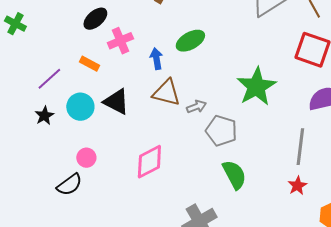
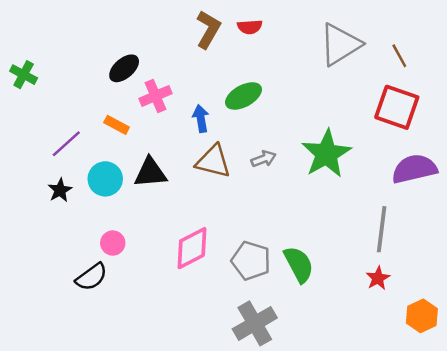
black triangle: (116, 102) -> (150, 173), turned -32
gray arrow: (196, 107) -> (264, 159), moved
gray pentagon: (221, 131) -> (251, 261), moved

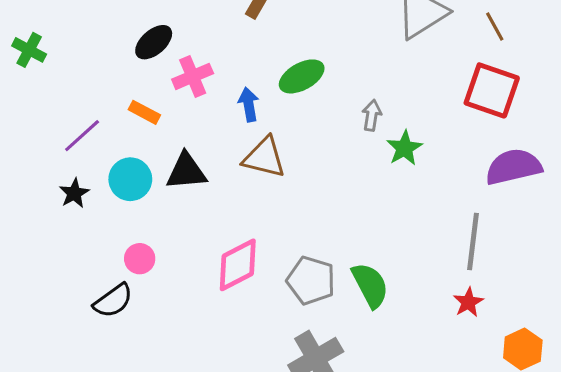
green star: (326, 154) -> (404, 148), size x0.6
gray arrow: (264, 159) -> (372, 115), moved, turned -60

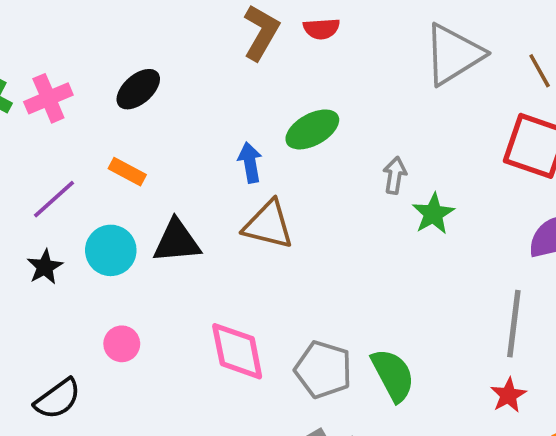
pink cross: (193, 76) -> (48, 98), moved
pink diamond: (238, 265) -> (237, 351), turned -74
black semicircle: (113, 301) -> (58, 399), moved

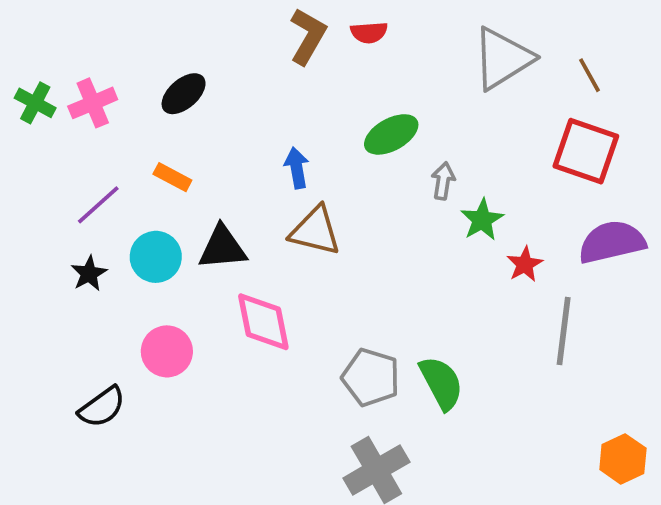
green ellipse: (312, 129) -> (391, 134), moved
pink circle: (122, 344) -> (167, 351), size x1.4
pink diamond: (237, 351) -> (263, 322), moved
red star: (508, 395) -> (525, 264), moved

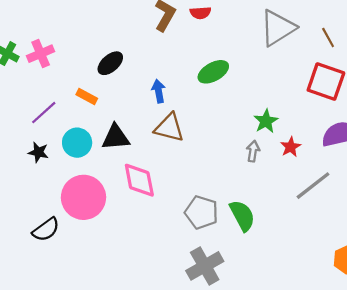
black ellipse: (184, 94) -> (110, 63), moved
gray arrow: (443, 181) -> (253, 151), moved
black star: (89, 274) -> (38, 152), turned -30
gray line: (564, 331) -> (313, 186), turned 45
pink circle: (167, 351) -> (83, 197), size x1.5

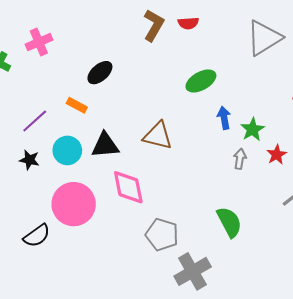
pink cross: (41, 54) -> (39, 42), moved
blue arrow: (159, 91) -> (224, 118), moved
gray pentagon: (202, 212) -> (162, 235), moved

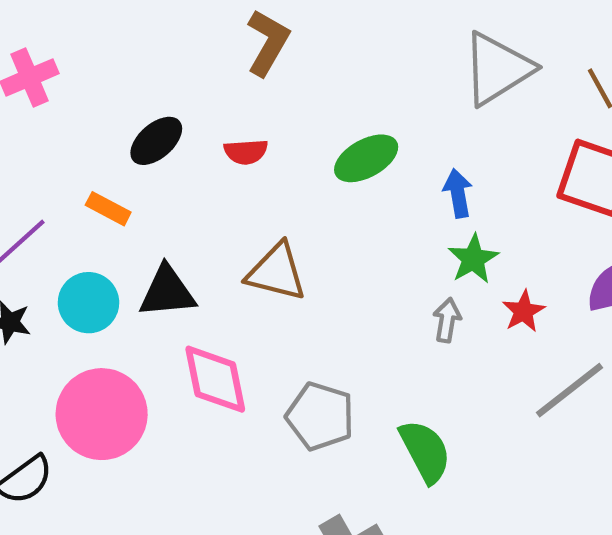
red semicircle: (188, 23) -> (246, 152), moved
blue arrow: (224, 118) -> (458, 193), moved
gray pentagon: (162, 235) -> (320, 416), moved

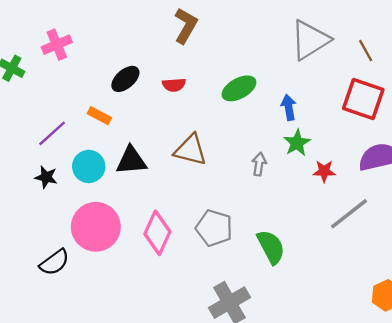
red star: (524, 311) -> (324, 171), turned 30
gray arrow: (447, 320) -> (259, 164), moved
pink diamond: (215, 379) -> (157, 233), moved, turned 36

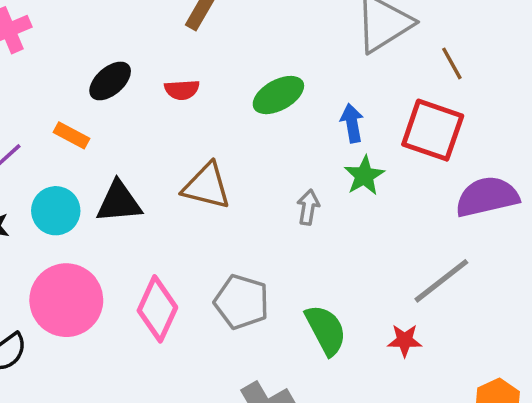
brown line: (366, 51) -> (452, 63), moved
red square: (363, 99) -> (433, 130), moved
red star: (324, 171) -> (405, 340), moved

